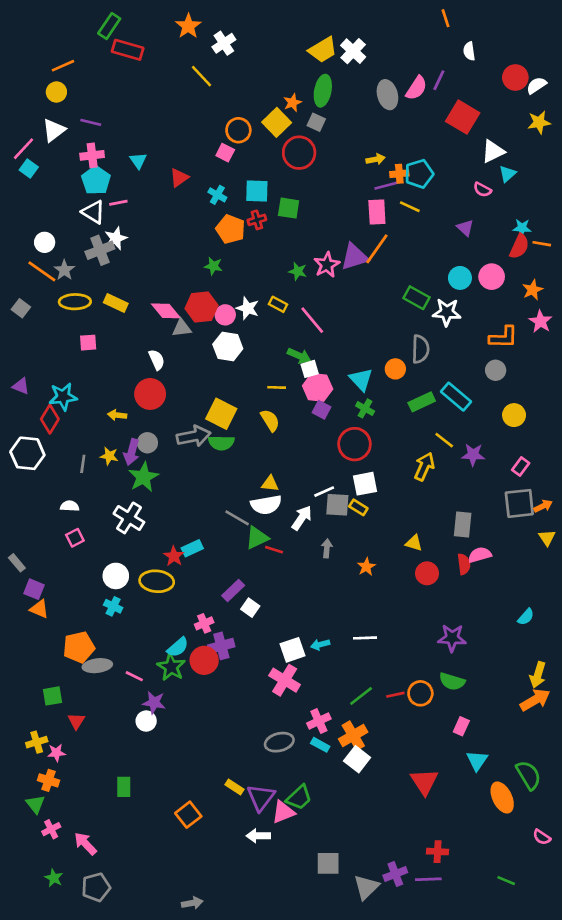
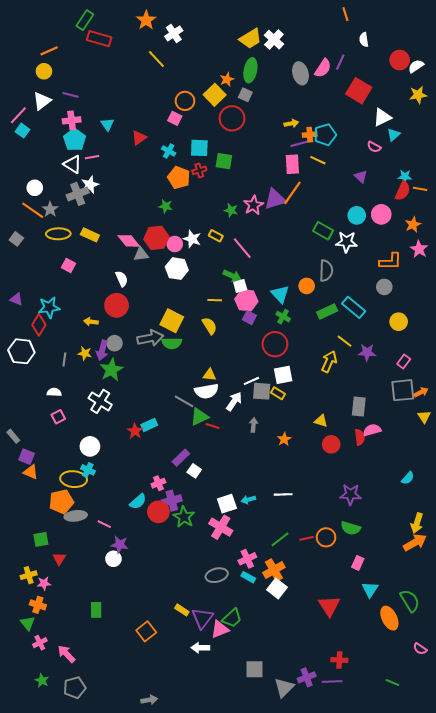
pink square: (88, 343) -> (68, 265), turned 32
yellow ellipse: (157, 581) -> (74, 479), moved
green star: (171, 667) -> (184, 517), moved

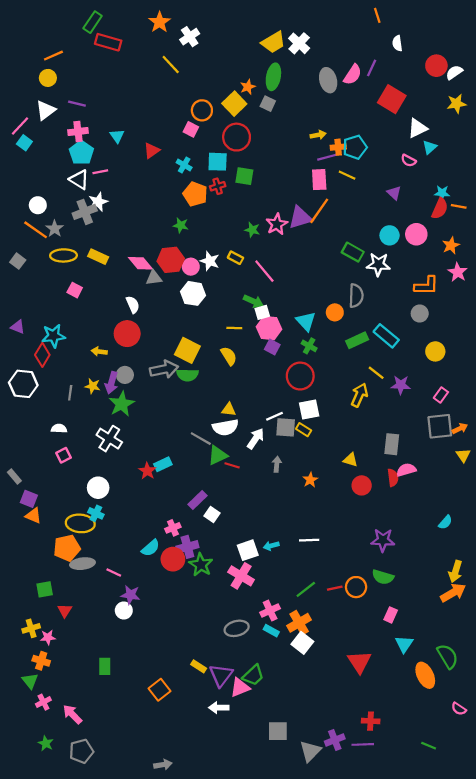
red circle: (232, 118) -> (237, 137), moved

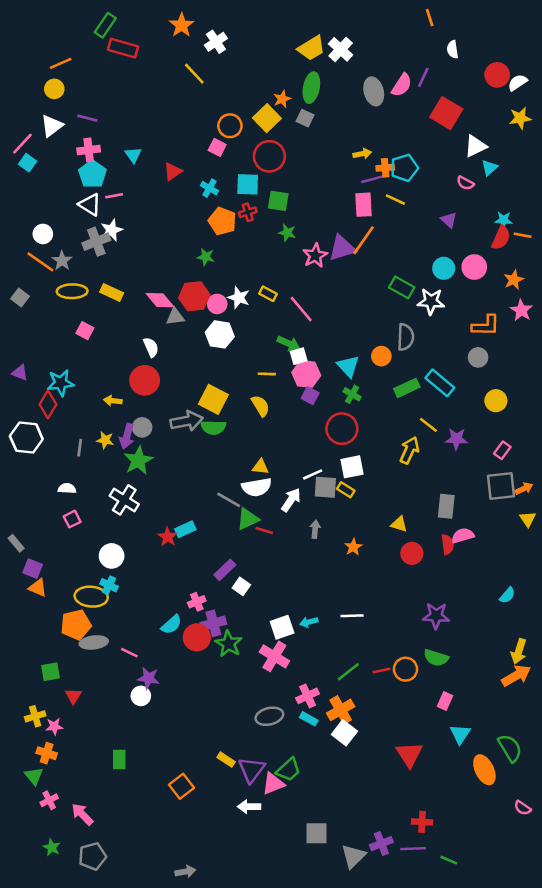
green star: (252, 230) -> (287, 233), moved
green line: (429, 746) -> (449, 860), moved

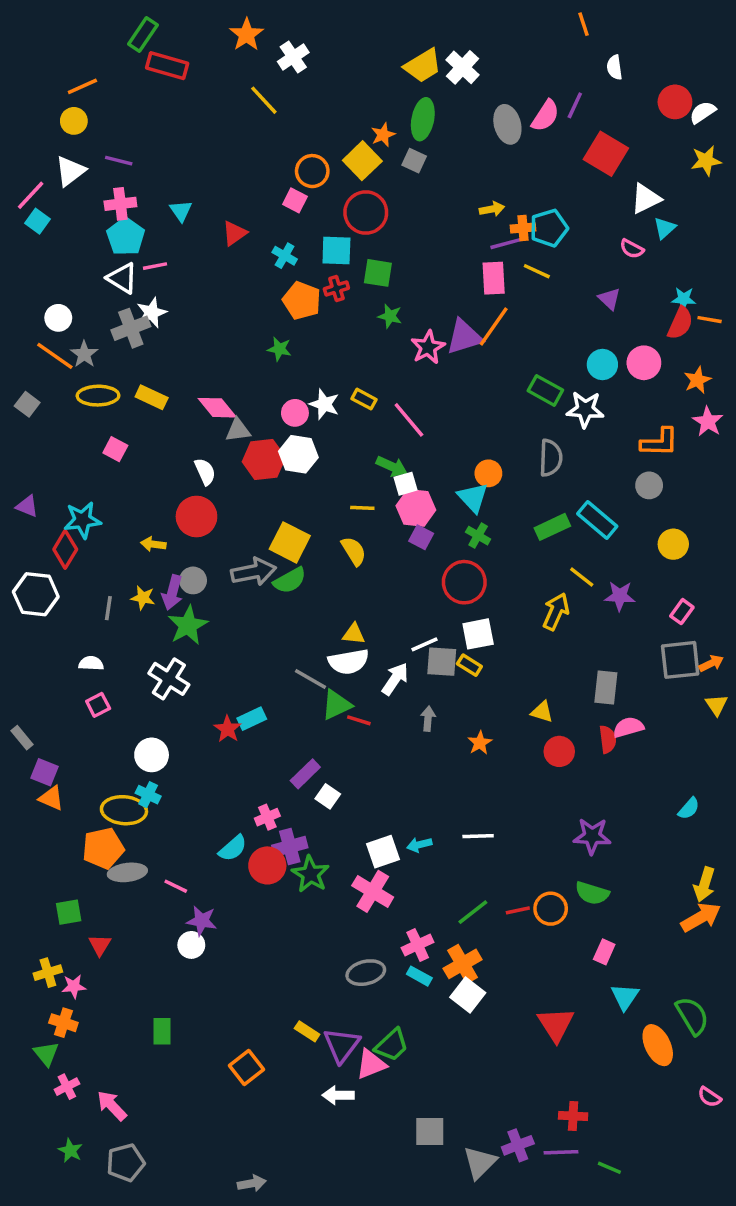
red hexagon: (194, 296) -> (264, 460), moved
orange circle: (381, 356) -> (488, 473), moved
green semicircle: (213, 427) -> (290, 580), turned -30

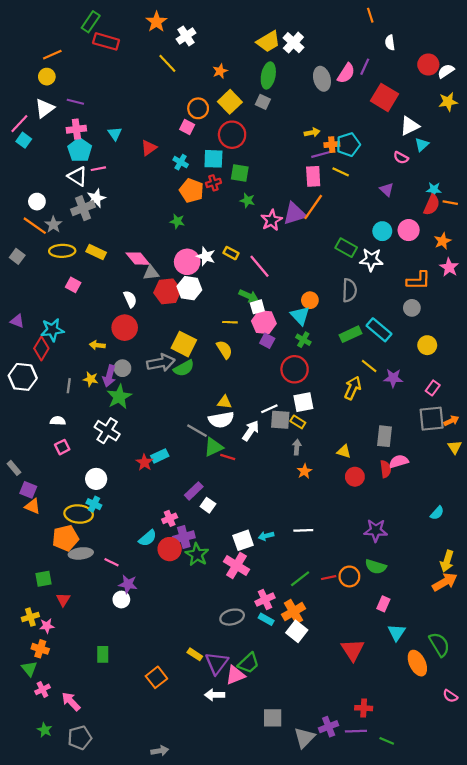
orange star: (383, 135) -> (220, 71), moved
pink circle: (295, 413) -> (187, 262), size x1.5
gray arrow: (428, 719) -> (297, 447), moved

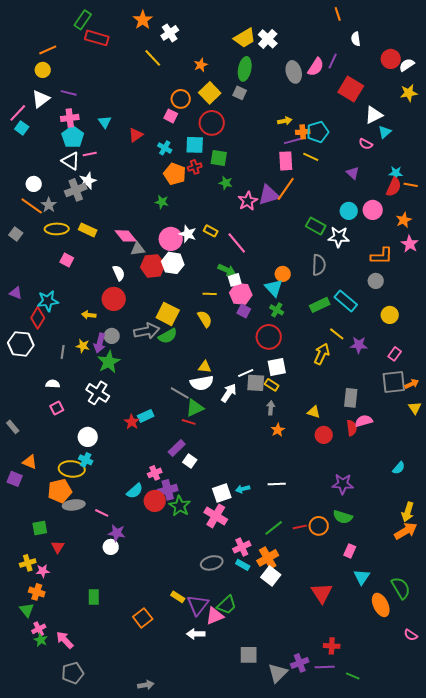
red line: (228, 457) -> (189, 422), moved
purple square: (28, 490) -> (15, 479), moved
green star: (45, 730) -> (41, 640), moved

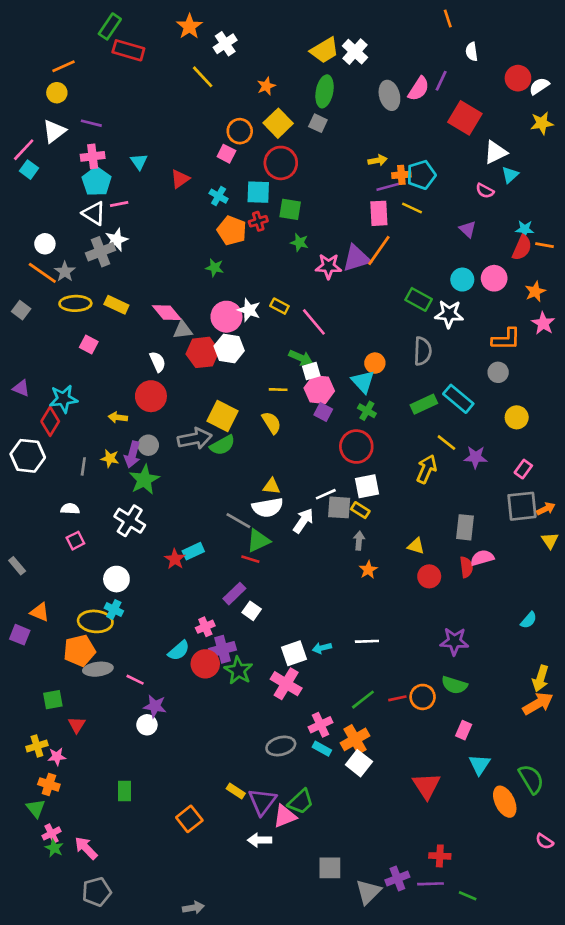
pink star: (248, 201) -> (328, 266), turned 30

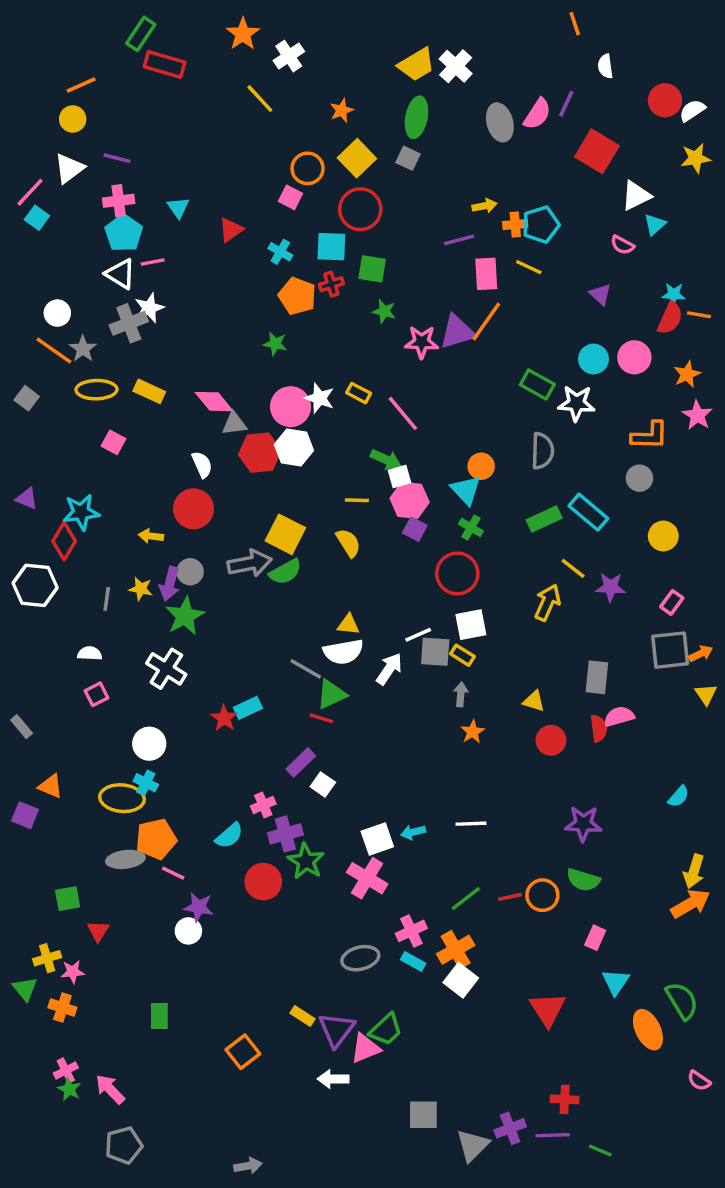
purple line: (388, 187) -> (459, 240), moved
orange pentagon: (79, 651) -> (156, 839), moved
red circle: (205, 664) -> (263, 882), moved
green triangle: (36, 808) -> (25, 989), moved

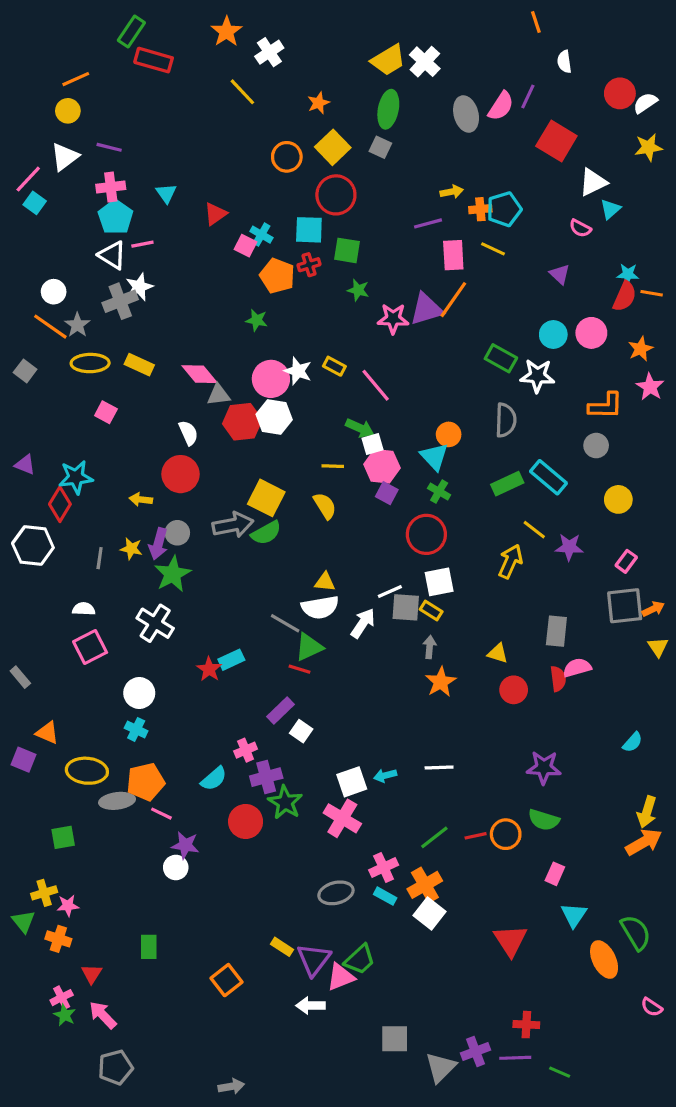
pink square: (291, 197) -> (246, 246), moved
pink square: (96, 694) -> (90, 647), size x1.5
orange star: (473, 732) -> (441, 682), size x1.4
yellow ellipse: (122, 798) -> (87, 771), moved
red triangle: (98, 931) -> (92, 974), moved

